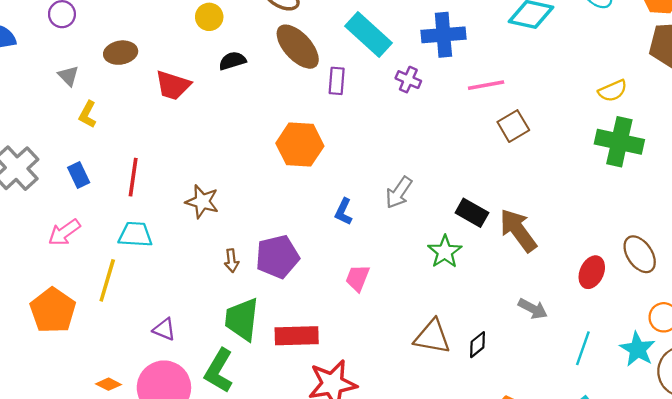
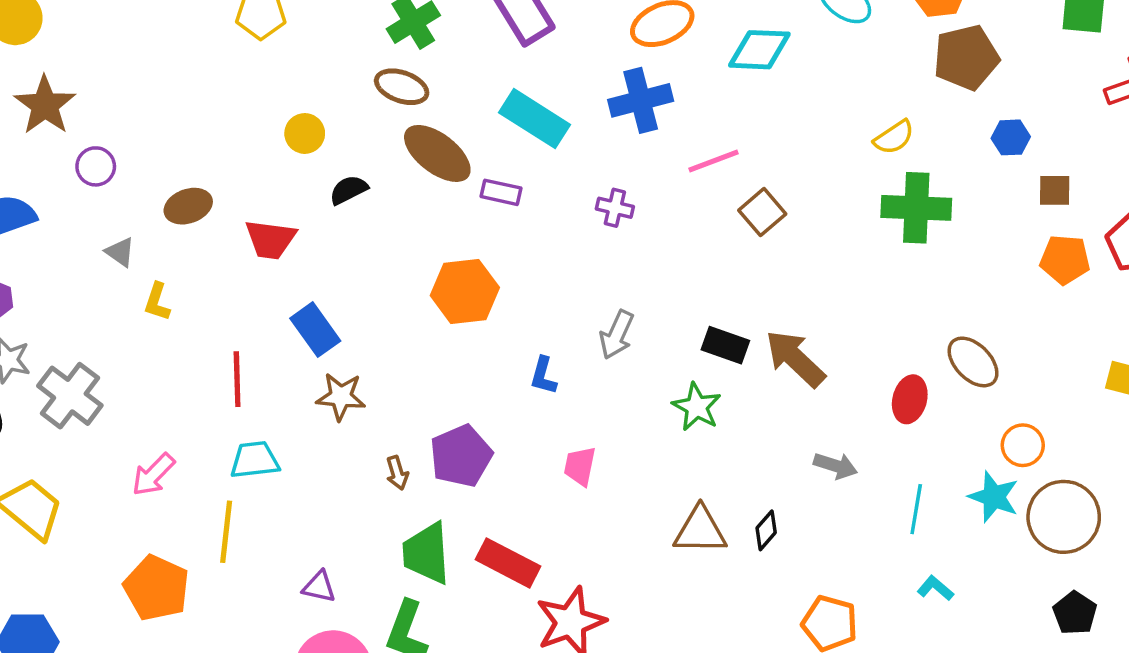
purple cross: (408, 80) -> (615, 208), moved
purple rectangle: (337, 81) -> (501, 192), turned -72
blue rectangle: (79, 175) -> (315, 330), moved, size x1.4
red rectangle: (297, 336) -> (508, 563), turned 39

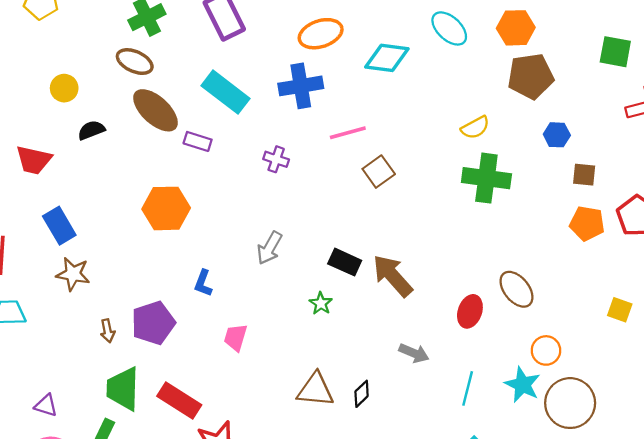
blue L-shape: (543, 376) -> (203, 283), moved
green star: (697, 407) -> (321, 303), size x0.7

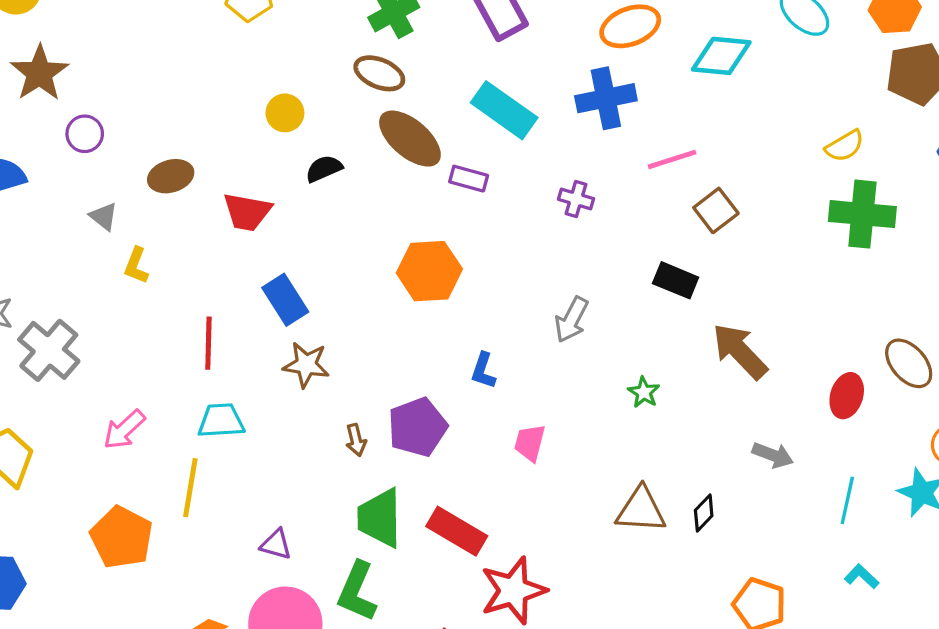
black rectangle: (345, 262) -> (676, 280), moved

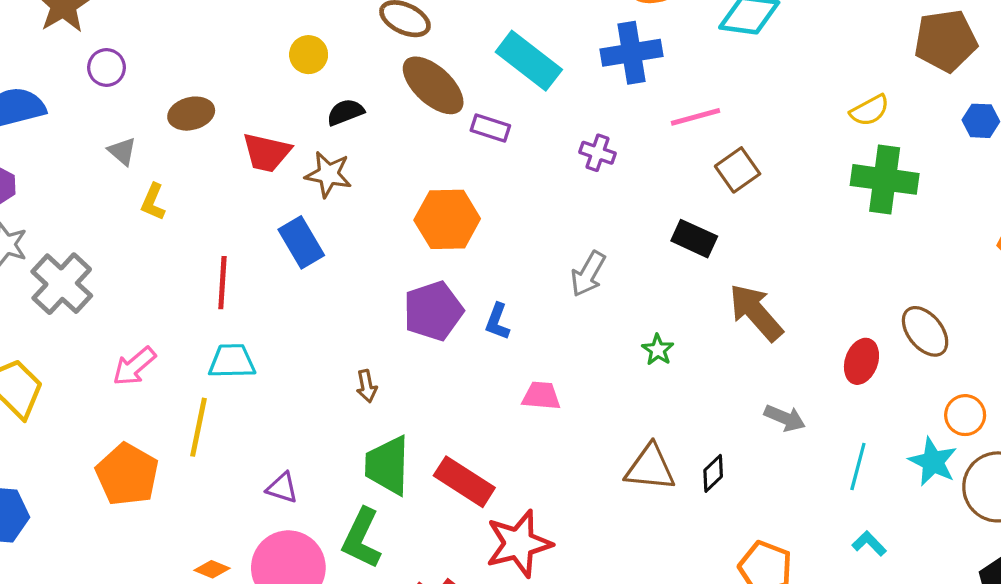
brown star: (306, 365) -> (328, 174), moved
purple pentagon: (417, 427) -> (433, 311), moved
pink trapezoid: (530, 443) -> (541, 396), turned 78

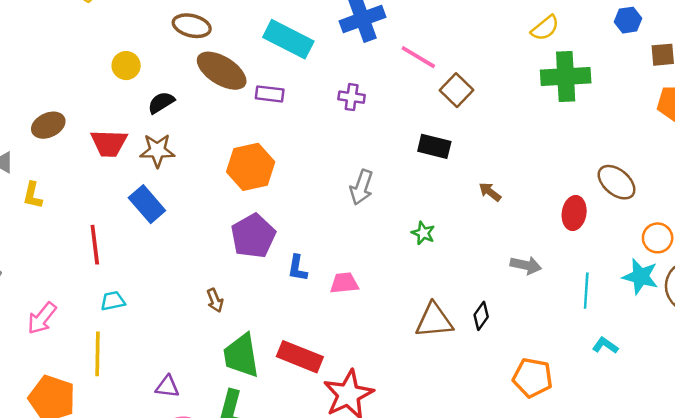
pink line: (696, 117) -> (418, 57), turned 57
brown arrow: (756, 312) -> (490, 192), size x0.5
blue L-shape: (497, 322) -> (297, 268), moved
cyan trapezoid: (232, 361) -> (113, 301), size x0.7

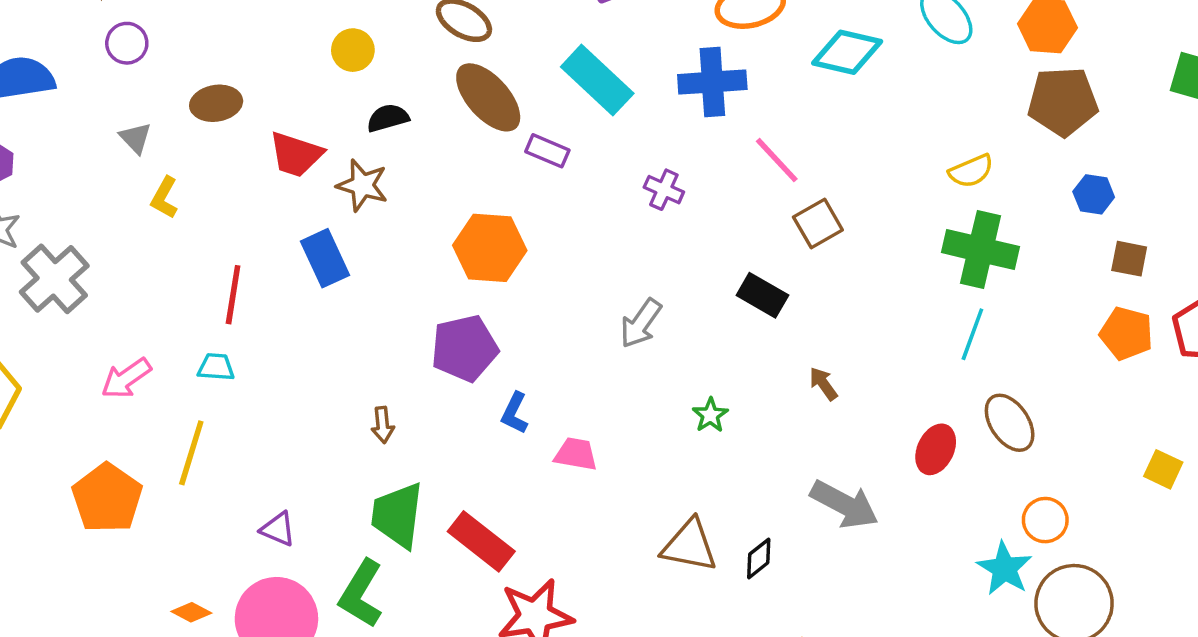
gray arrow: (526, 265) -> (844, 504), size x1.5
cyan line: (586, 291) -> (972, 334), moved
cyan trapezoid: (113, 301) -> (216, 367), moved

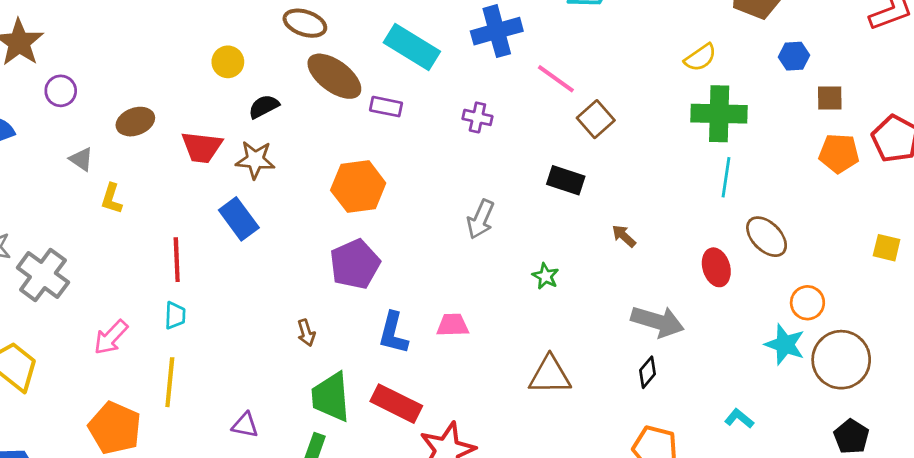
cyan trapezoid: (216, 367) -> (175, 315), turned 100
blue L-shape: (515, 413) -> (393, 333), moved, size x1.4
red ellipse: (936, 449) -> (716, 267), turned -30
black diamond: (759, 558) -> (648, 372), moved

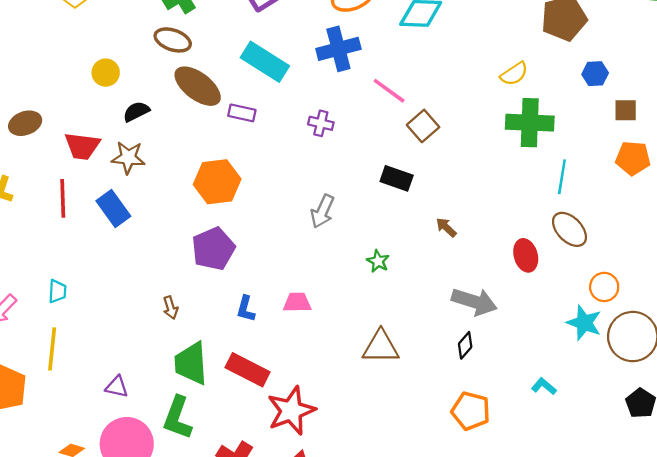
cyan line: (726, 177) -> (562, 177), moved
red line: (177, 260) -> (63, 198), moved
blue L-shape: (393, 333) -> (246, 309), size x0.7

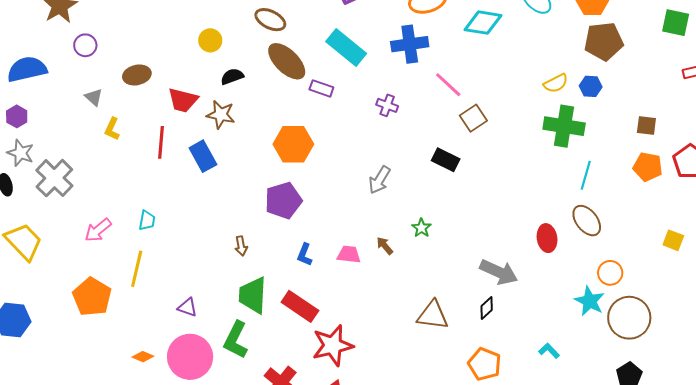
blue hexagon: (595, 74) -> (591, 86), moved
brown arrow: (446, 227) -> (385, 246), moved
brown triangle: (381, 347) -> (433, 315), moved

